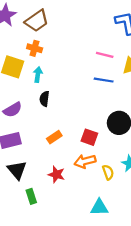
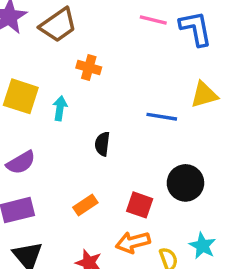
orange cross: (35, 48) -> (89, 67), moved
pink line: (105, 55) -> (153, 20), moved
black semicircle: (44, 99) -> (102, 144), moved

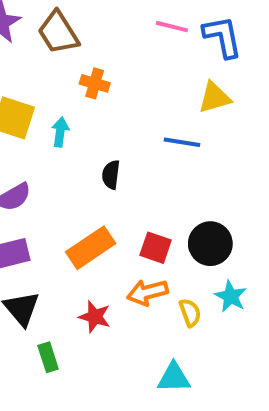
brown trapezoid: (58, 25) -> (58, 33), turned 93
yellow triangle: (204, 95) -> (214, 98), moved
black circle: (185, 183) -> (210, 244), moved
orange rectangle: (85, 205) -> (91, 248), size x1.6

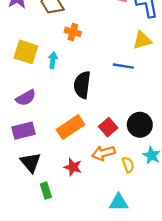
black semicircle: (111, 175) -> (82, 85), size x1.6
red square: (156, 248) -> (108, 127), turned 30

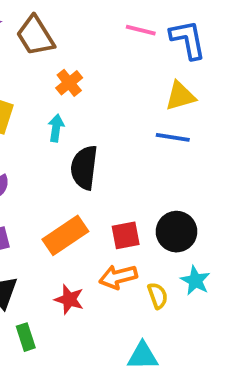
orange cross: (73, 32) -> (69, 83), turned 35
cyan arrow: (53, 60) -> (56, 128), moved
blue line: (123, 66) -> (173, 137), moved
red square: (108, 127) -> (126, 235), turned 30

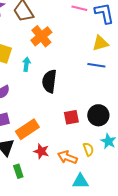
orange cross: (69, 83) -> (41, 36), size x1.5
cyan arrow: (56, 128) -> (26, 64), moved
orange rectangle: (65, 235) -> (27, 129), moved
orange arrow: (118, 277) -> (67, 157), moved, turned 36

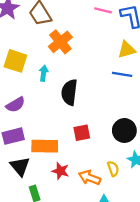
red square: (71, 117) -> (82, 133), moved
orange rectangle: (27, 129) -> (45, 146), turned 35

